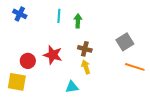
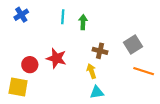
blue cross: (20, 14) -> (21, 15), turned 32
brown cross: (85, 49) -> (100, 51), moved
cyan triangle: (72, 87) -> (97, 92), moved

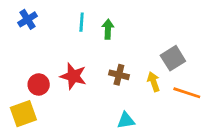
brown cross: (100, 51) -> (119, 75), moved
yellow arrow: (91, 71) -> (154, 82), moved
yellow square: (18, 87) -> (23, 114), turned -30

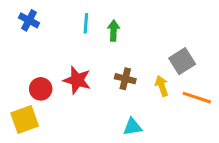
blue cross: (28, 19) -> (29, 20), turned -30

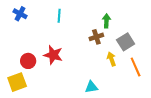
green arrow: (114, 31) -> (106, 21), moved
brown cross: (125, 79) -> (96, 37), moved, turned -32
orange line: (197, 98) -> (136, 67), turned 48

